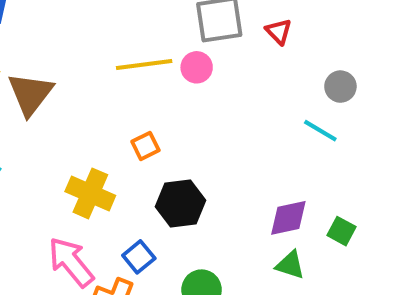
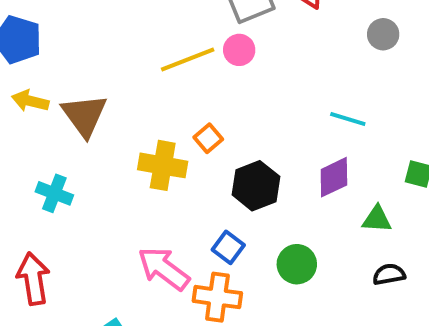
cyan line: (320, 131) -> (348, 119), moved
yellow cross: (90, 193) -> (163, 165), moved
purple diamond: (288, 218) -> (334, 177), moved

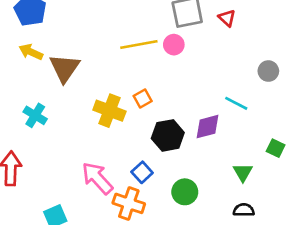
gray circle: (383, 34) -> (268, 71), moved
purple diamond: (334, 177) -> (207, 127), moved
green triangle: (377, 219) -> (243, 172), turned 45

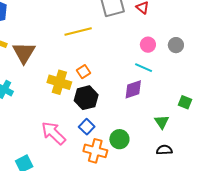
pink circle: (174, 45) -> (148, 45), moved
cyan line: (236, 103) -> (144, 68), moved
black hexagon: (168, 135) -> (86, 98), moved
orange cross: (129, 203) -> (95, 151), moved

